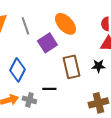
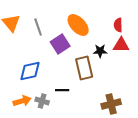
black star: (98, 66) -> (100, 51), moved
blue diamond: (17, 70) -> (30, 71), turned 50

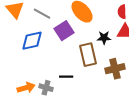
gray line: (38, 27) -> (42, 14), turned -42
blue diamond: (30, 71) -> (32, 41), moved
brown cross: (111, 104) -> (115, 69), moved

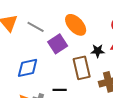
blue diamond: (32, 41) -> (28, 68), moved

